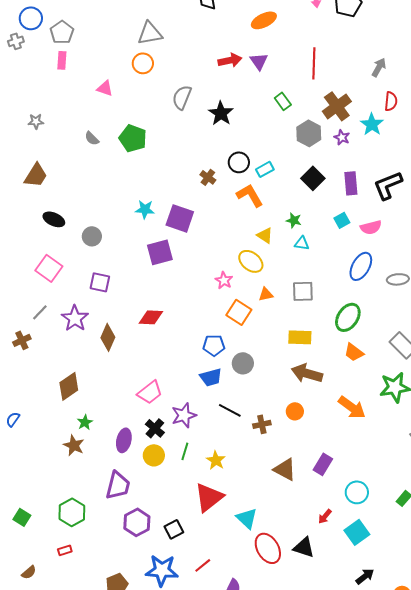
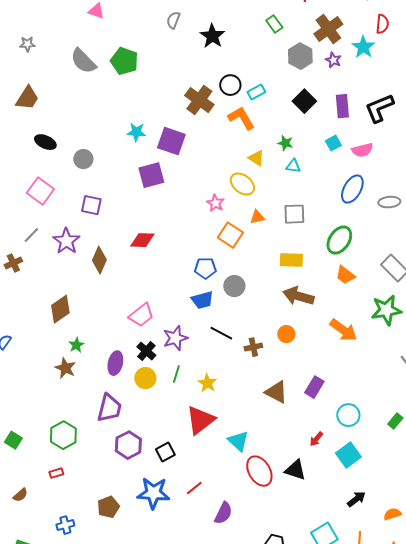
gray semicircle: (182, 97) -> (173, 20), size x0.7
gray semicircle: (92, 138) -> (83, 61), size x1.8
brown cross: (208, 177) -> (199, 100), size x1.8

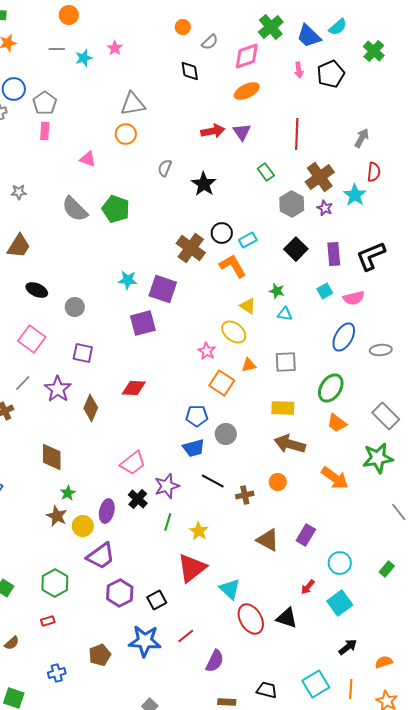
brown diamond: (60, 309) -> (52, 457), turned -56
yellow circle: (145, 378) -> (83, 526), moved
purple trapezoid: (109, 408) -> (101, 556), turned 40

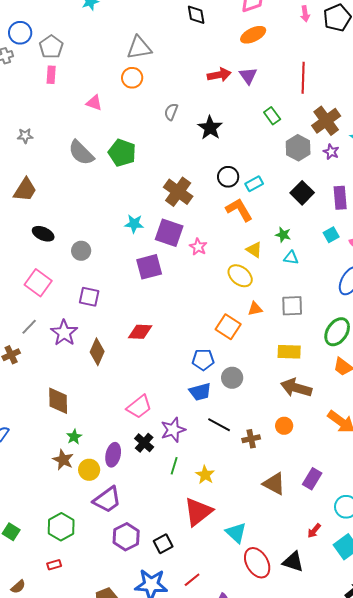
brown cross: (191, 248) -> (178, 192), moved
pink star: (207, 351) -> (198, 247), moved

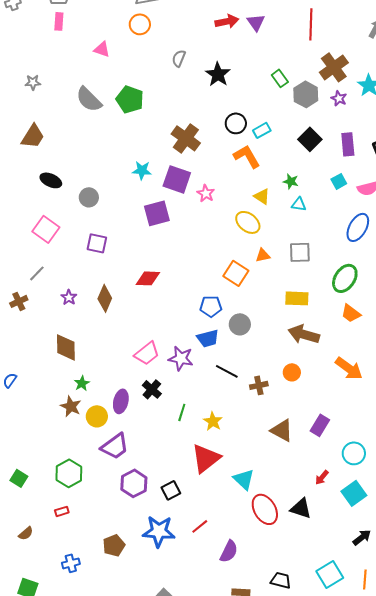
green rectangle: (272, 116) -> (280, 78), moved
purple star: (64, 333) -> (69, 297), moved, size x0.6
purple star: (173, 430) -> (181, 358), moved, turned 30

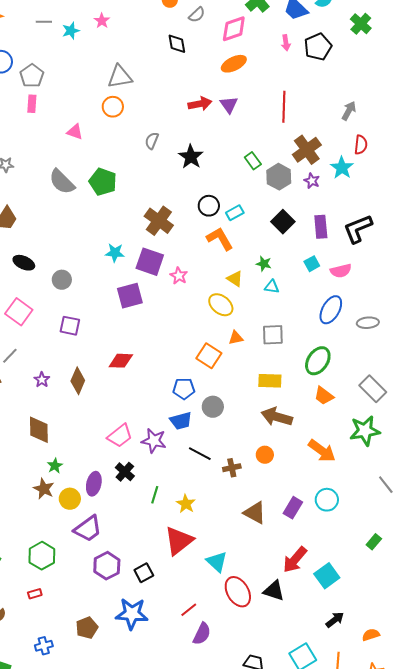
cyan circle: (354, 453) -> (327, 500), moved
red arrow: (322, 477) -> (295, 560), size x1.8
red line: (200, 526) -> (189, 610), moved

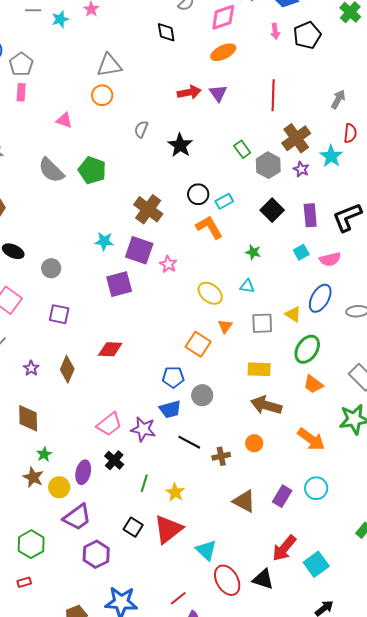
yellow triangle: (235, 279) -> (293, 314), moved
cyan triangle: (272, 287) -> (247, 286), moved
orange triangle: (236, 338) -> (225, 326), turned -42
black square: (144, 573) -> (133, 527), moved, turned -30

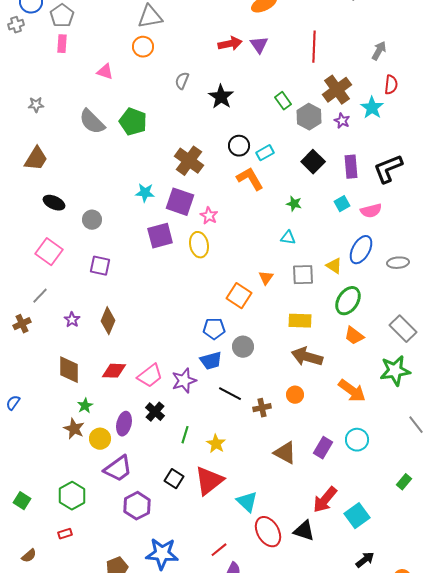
yellow ellipse: (210, 293) -> (199, 245), moved, turned 40
red diamond: (110, 349) -> (114, 371), moved
purple star: (143, 429) -> (184, 381), turned -30

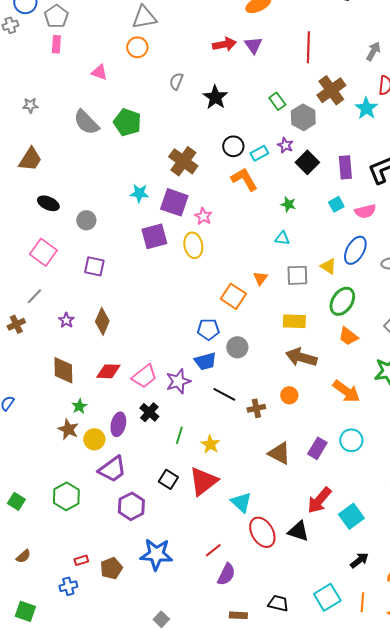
purple star: (342, 121) -> (285, 145), moved
red rectangle: (65, 534) -> (81, 560), moved

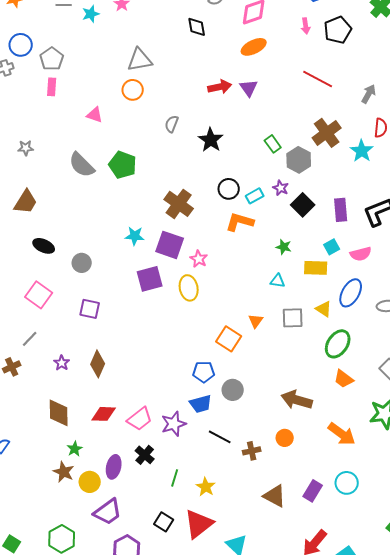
red line: (308, 47) -> (318, 79), moved, turned -64
orange L-shape: (244, 179) -> (240, 222), turned -44
yellow rectangle: (294, 321) -> (316, 268), moved

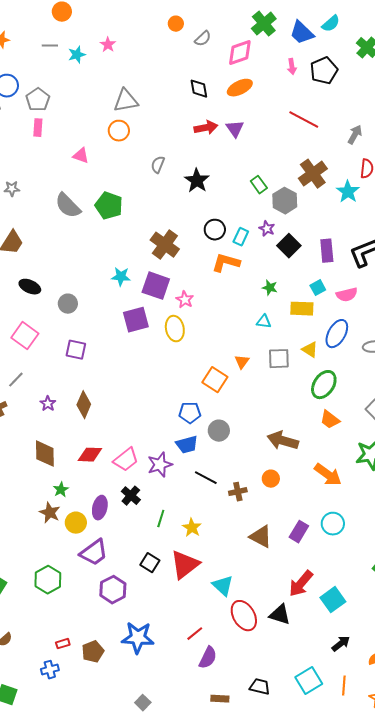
black diamond: (197, 27) -> (199, 89), moved
cyan rectangle: (255, 196) -> (241, 237), turned -36

